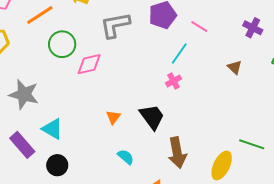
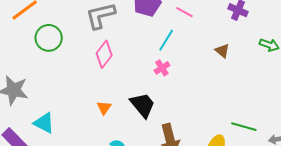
pink diamond: (89, 64) -> (104, 54), moved, turned -36

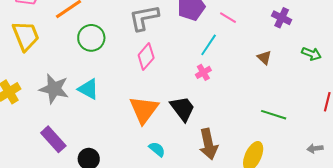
orange triangle: (104, 108) -> (144, 110), size x2.0
cyan triangle: (44, 123) -> (88, 89), moved
green line: (244, 127) -> (274, 115), moved

